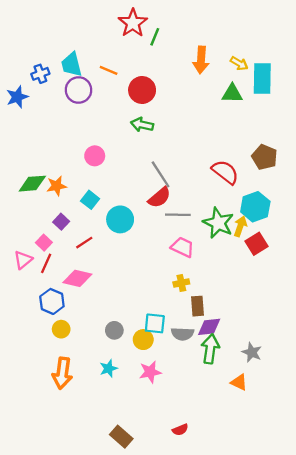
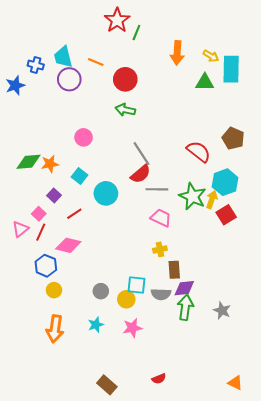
blue cross: (40, 74) -> (36, 65), turned 35
orange triangle: (239, 382) -> (235, 383), moved

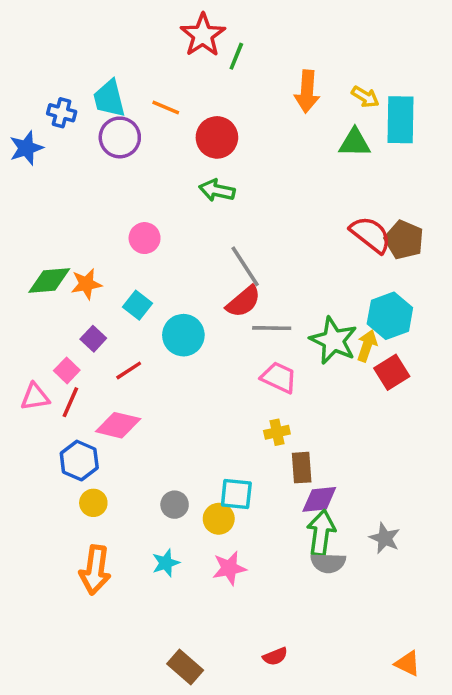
red semicircle: (199, 152) -> (371, 235), moved
pink triangle: (20, 229) -> (35, 397), turned 30
gray semicircle: (161, 294) -> (328, 563), moved

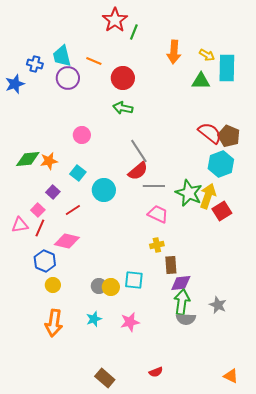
cyan hexagon: (390, 316) -> (221, 164), moved
yellow arrow: (367, 346) -> (208, 196), size x1.4
yellow circle: (219, 519) -> (111, 287), moved

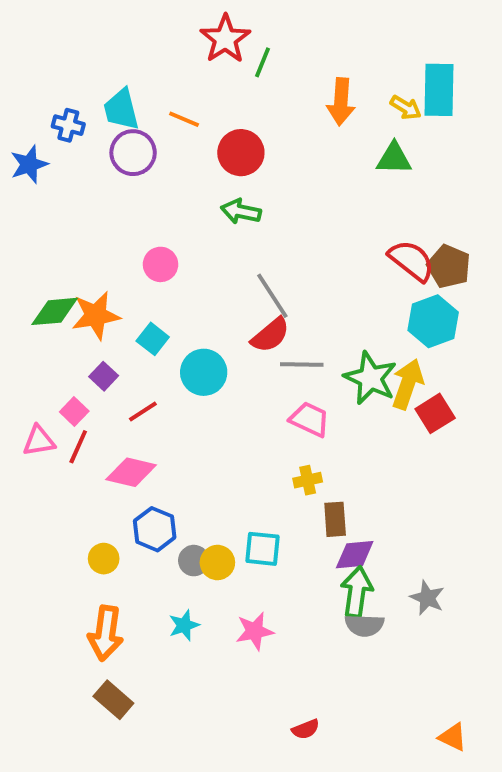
cyan rectangle: (227, 68) -> (439, 90), moved
orange star: (49, 161) -> (96, 315), size x1.4
blue hexagon: (45, 261) -> (155, 529), moved
brown rectangle: (105, 378) -> (113, 700), moved

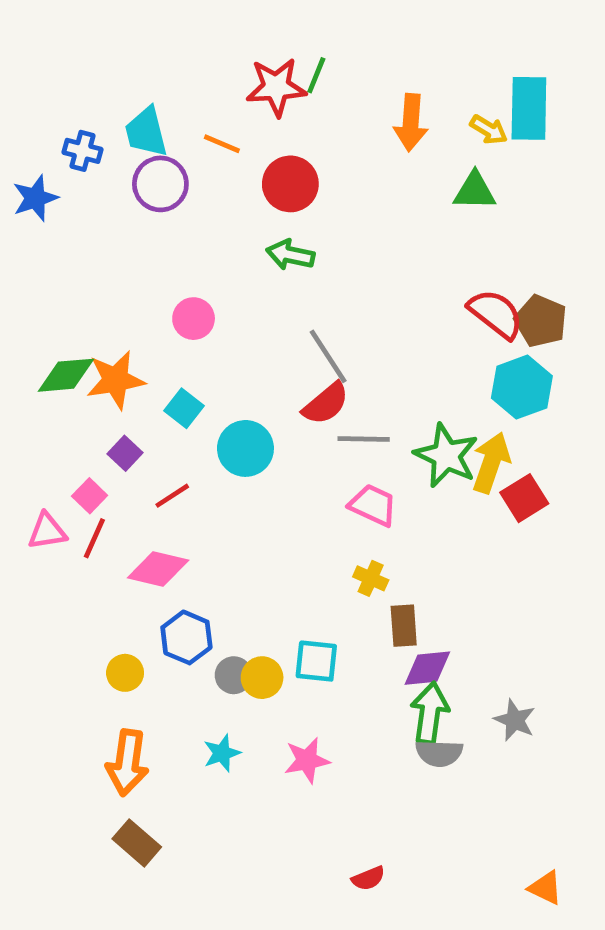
red star: (225, 39) -> (276, 87), moved, turned 30
yellow cross: (308, 480) -> (371, 578), turned 36

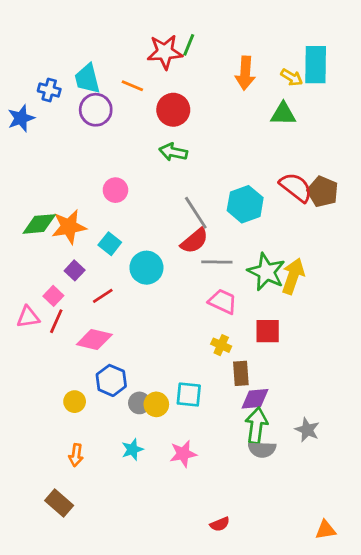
cyan hexagon: (522, 387) -> (245, 204), moved
red square: (524, 498) -> (268, 331), moved, turned 32
orange arrow: (127, 763) -> (76, 455), size x0.6
brown rectangle: (137, 843) -> (59, 503), moved
orange triangle: (545, 888) -> (326, 530), turned -35

